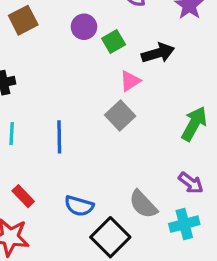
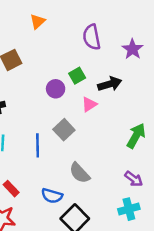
purple circle: (84, 27) -> (56, 89), moved
gray square: (120, 116) -> (64, 130), moved
gray semicircle: (143, 204) -> (80, 173), moved

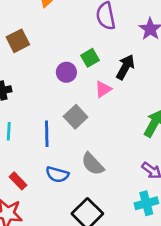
black arrow: (110, 84) -> (125, 67), turned -45
blue semicircle: (52, 196) -> (57, 174), moved

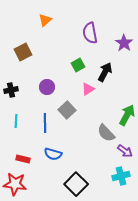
purple circle: (66, 72) -> (47, 87), moved
gray semicircle: (93, 164) -> (106, 133), moved
red rectangle: (18, 181) -> (23, 159), turned -32

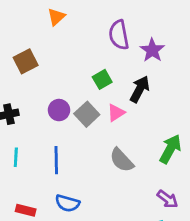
purple star: (124, 43) -> (152, 50), moved
gray square: (67, 110) -> (87, 114), moved
gray semicircle: (106, 133) -> (122, 160), moved

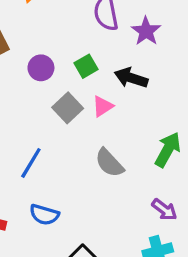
black arrow: (140, 89) -> (131, 78), turned -100
purple circle: (59, 110) -> (41, 68), moved
blue line: (56, 160) -> (31, 163), turned 32

